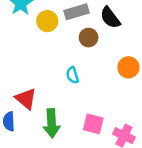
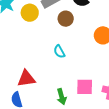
red triangle: (26, 99) -> (26, 79), turned -36
green arrow: (52, 123) -> (62, 97), moved, size x0.7

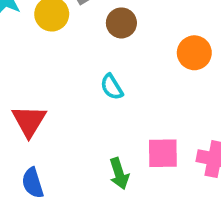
red triangle: (26, 79) -> (29, 121), moved, turned -48

